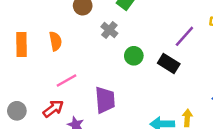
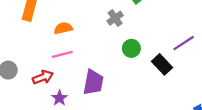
orange semicircle: (55, 41) -> (63, 28), moved, turned -108

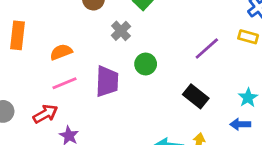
black rectangle: (162, 64) -> (196, 96), moved
purple trapezoid: (93, 82) -> (107, 81), moved

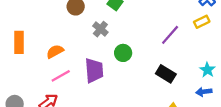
yellow rectangle: (248, 37) -> (202, 22), turned -35

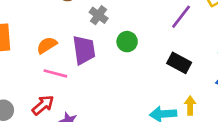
purple trapezoid: (94, 70) -> (84, 50), moved
pink line: (61, 76) -> (55, 73), turned 48

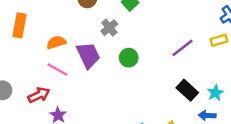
purple trapezoid: (84, 50) -> (88, 55), turned -32
black rectangle: (179, 63) -> (187, 90), moved

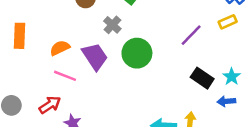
green circle: (129, 58) -> (137, 53), size x1.5

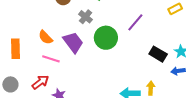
purple line: (191, 35) -> (135, 22), moved
orange rectangle: (19, 36) -> (16, 49), moved
orange semicircle: (60, 48) -> (46, 37), turned -105

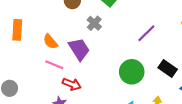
green circle: (106, 38) -> (132, 72), moved
orange rectangle: (16, 49) -> (17, 30), moved
red arrow: (40, 82) -> (72, 84), moved, turned 54

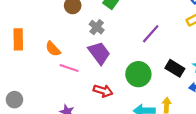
purple trapezoid: (79, 49) -> (99, 53), moved
pink line: (54, 65) -> (69, 68), moved
red arrow: (72, 84) -> (103, 91), moved

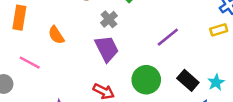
pink line: (69, 68) -> (30, 63), moved

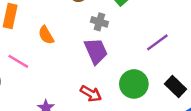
gray cross: (109, 19) -> (99, 22), turned -35

